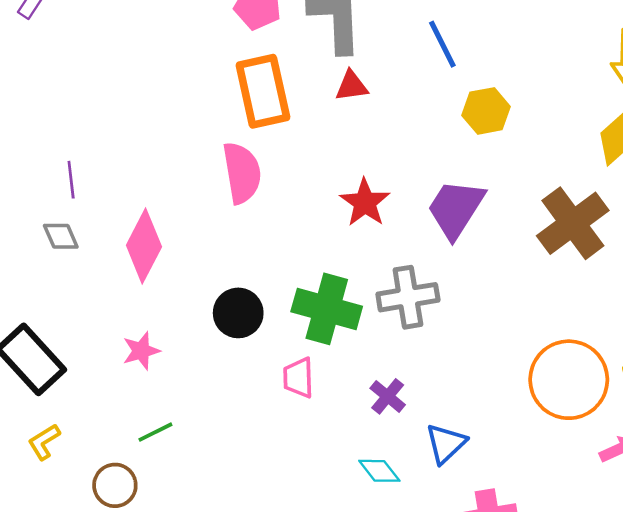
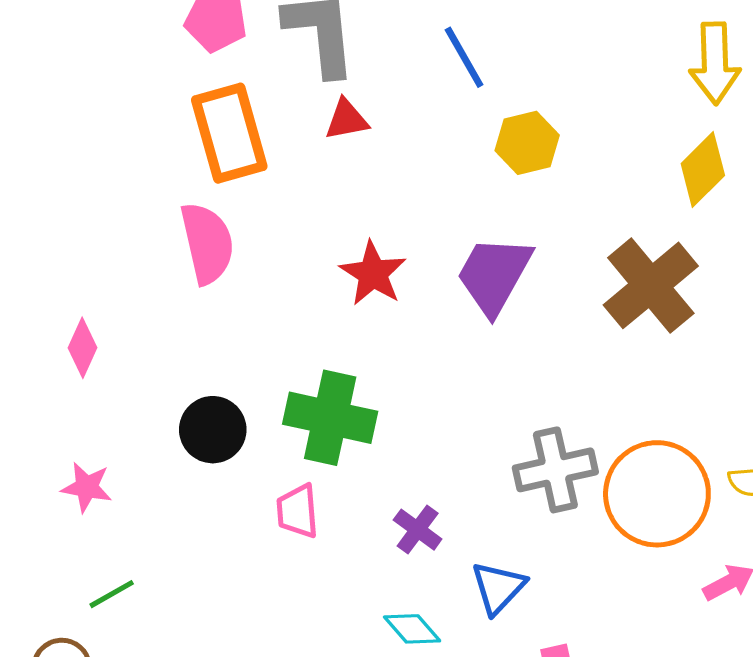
pink diamond: (144, 246) -> (82, 348), size x0.6
gray cross: (408, 297) -> (555, 470), moved
pink star: (141, 351) -> (87, 487), turned 30

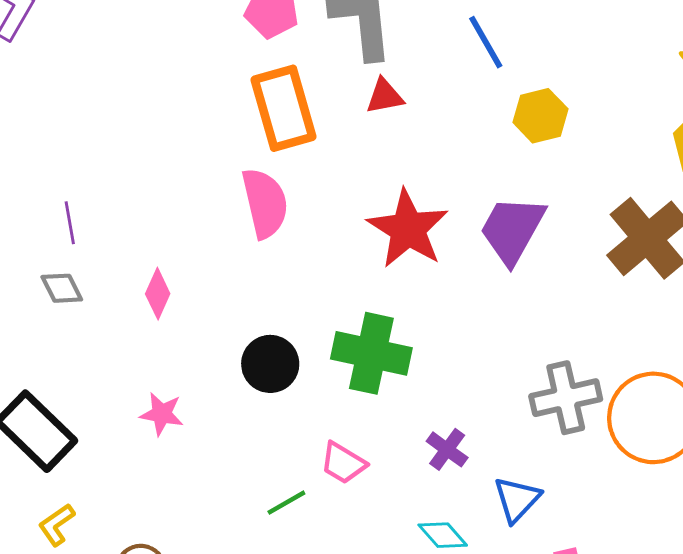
red star: (373, 274) -> (408, 229), size x1.4
pink trapezoid: (298, 511) -> (343, 463), moved, turned -54
green line: (112, 594) -> (286, 503), moved

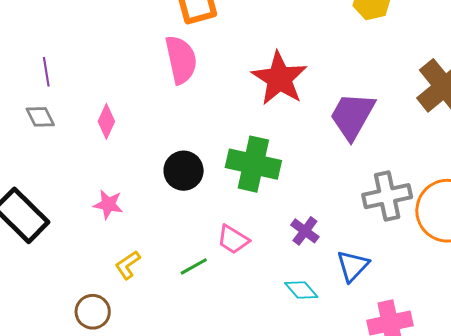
purple trapezoid: (512, 230) -> (352, 116), moved
yellow L-shape: (57, 525) -> (128, 265), moved

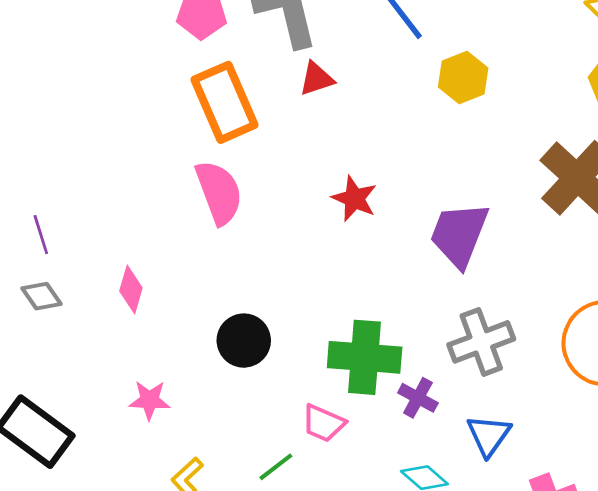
red star: (279, 78) -> (354, 199), size x0.6
green cross: (253, 164) -> (365, 357), moved
gray cross: (387, 196) -> (481, 342), moved

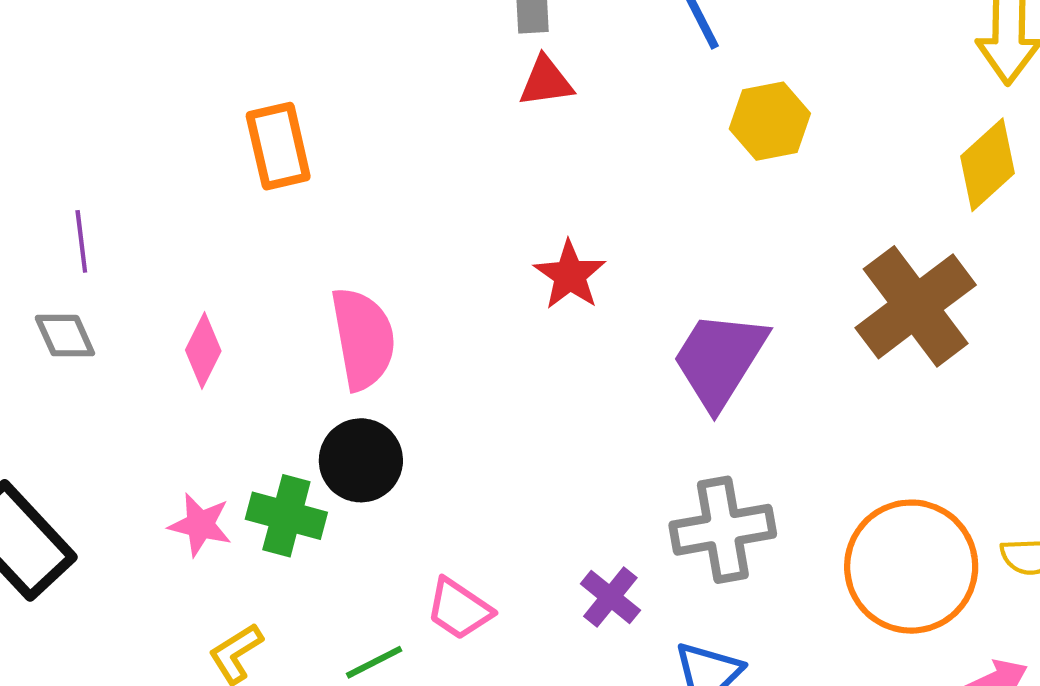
orange rectangle: (224, 102) -> (278, 146), moved, size x0.7
pink semicircle: (219, 192) -> (363, 339), moved
green cross: (365, 357) -> (286, 516), moved, size x0.7

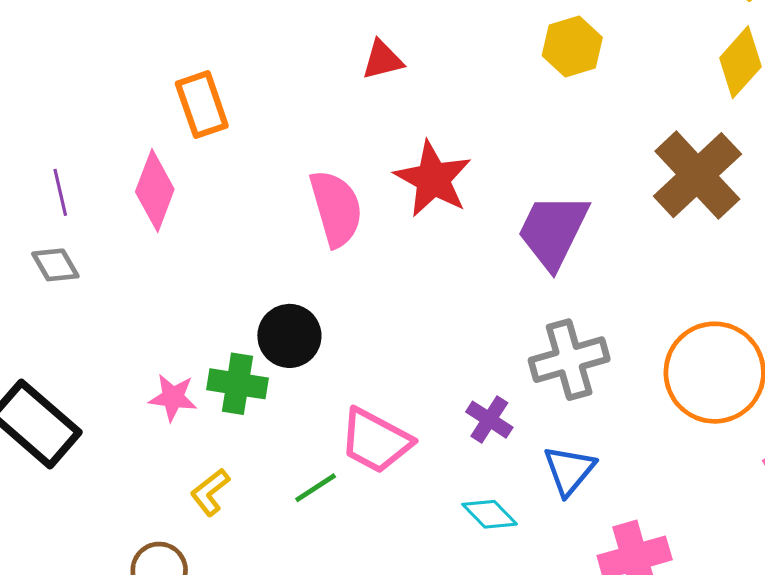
red triangle: (546, 82) -> (382, 60), moved
red star: (570, 275) -> (433, 179), size x1.4
pink semicircle: (363, 339) -> (336, 208), moved
pink diamond: (203, 351) -> (155, 190), moved, size x1.4
pink trapezoid: (459, 609) -> (376, 441), size x1.4

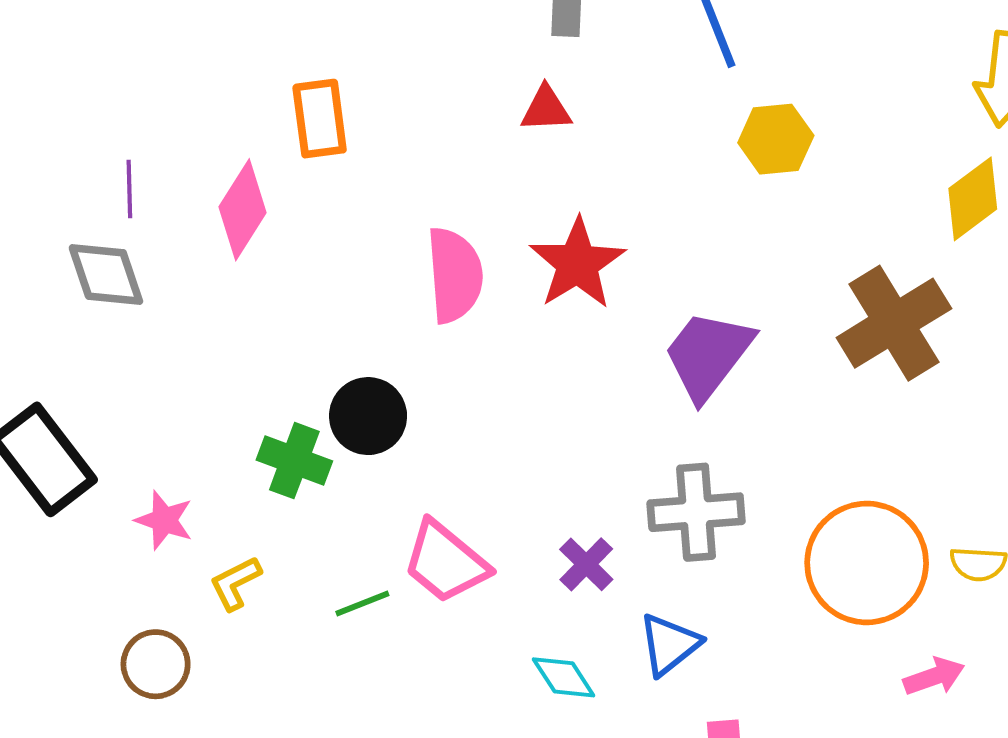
gray diamond: (55, 265) -> (106, 274), size x1.4
pink star: (173, 397) -> (164, 520), moved

